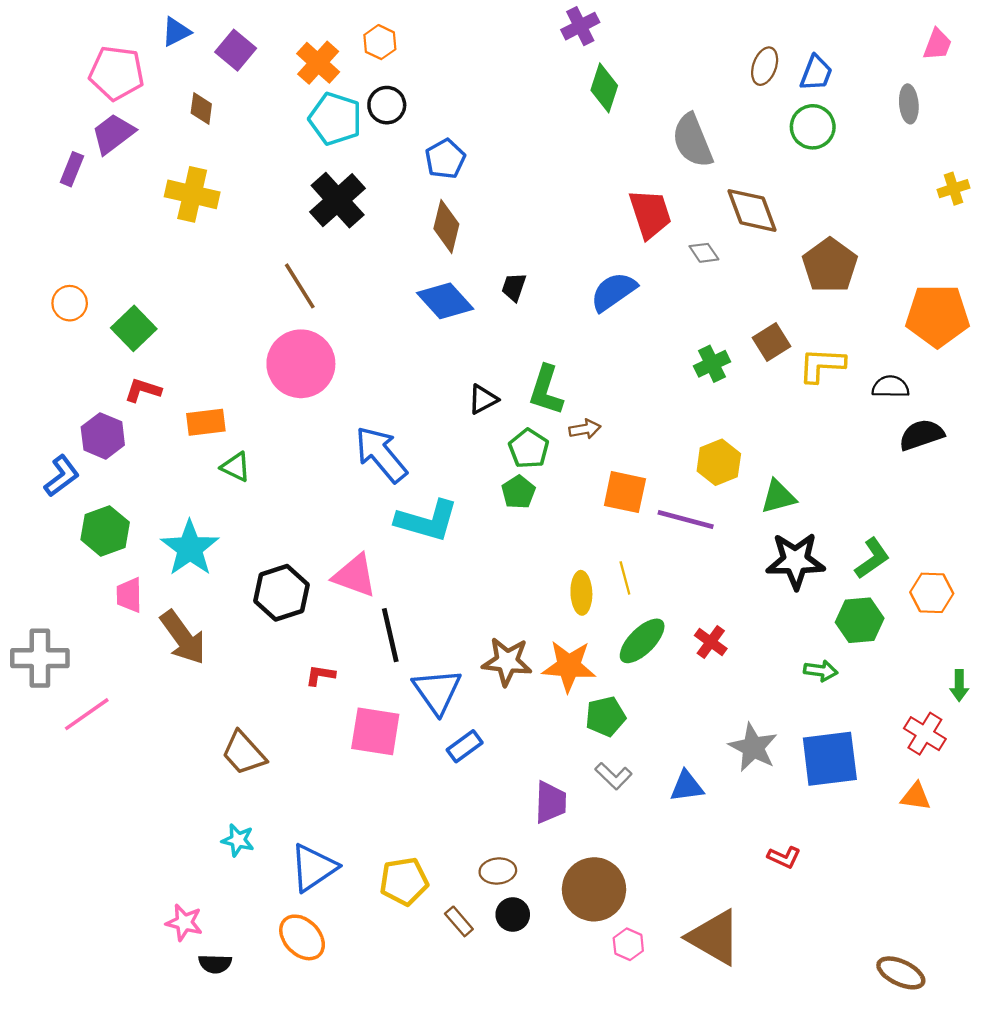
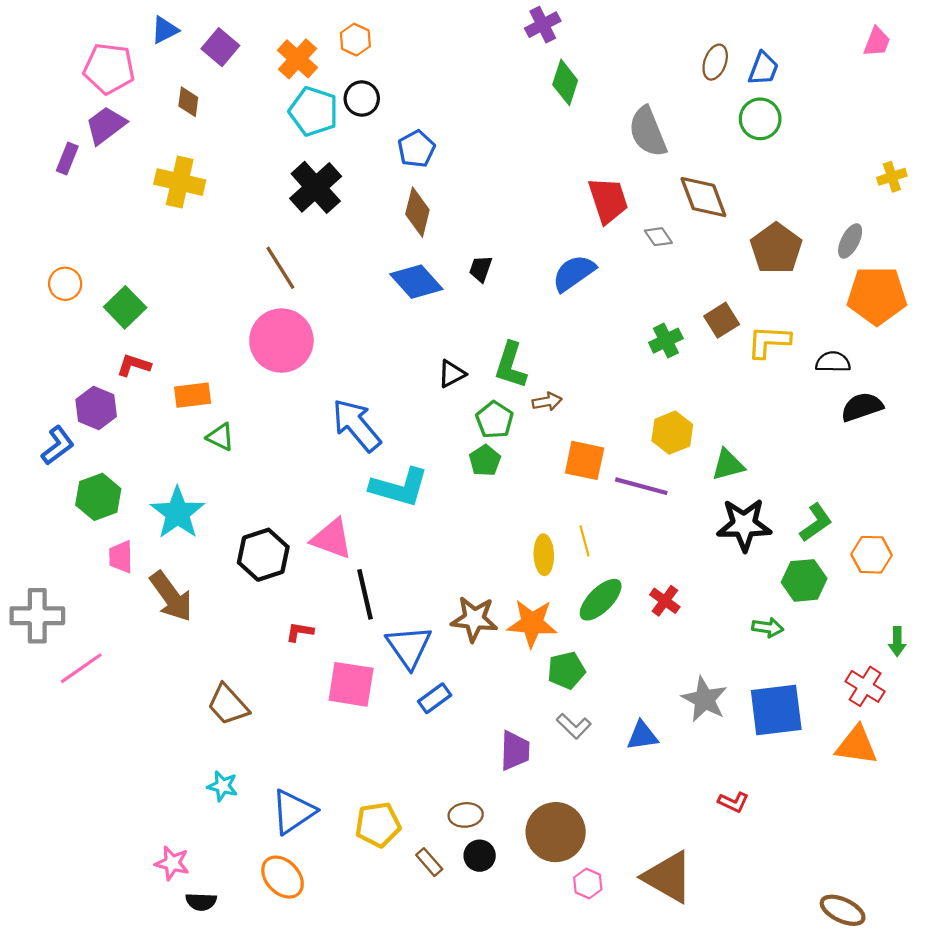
gray ellipse: (909, 104) -> (850, 241), moved, turned 32
orange triangle: (916, 797) -> (857, 745), size x1.5

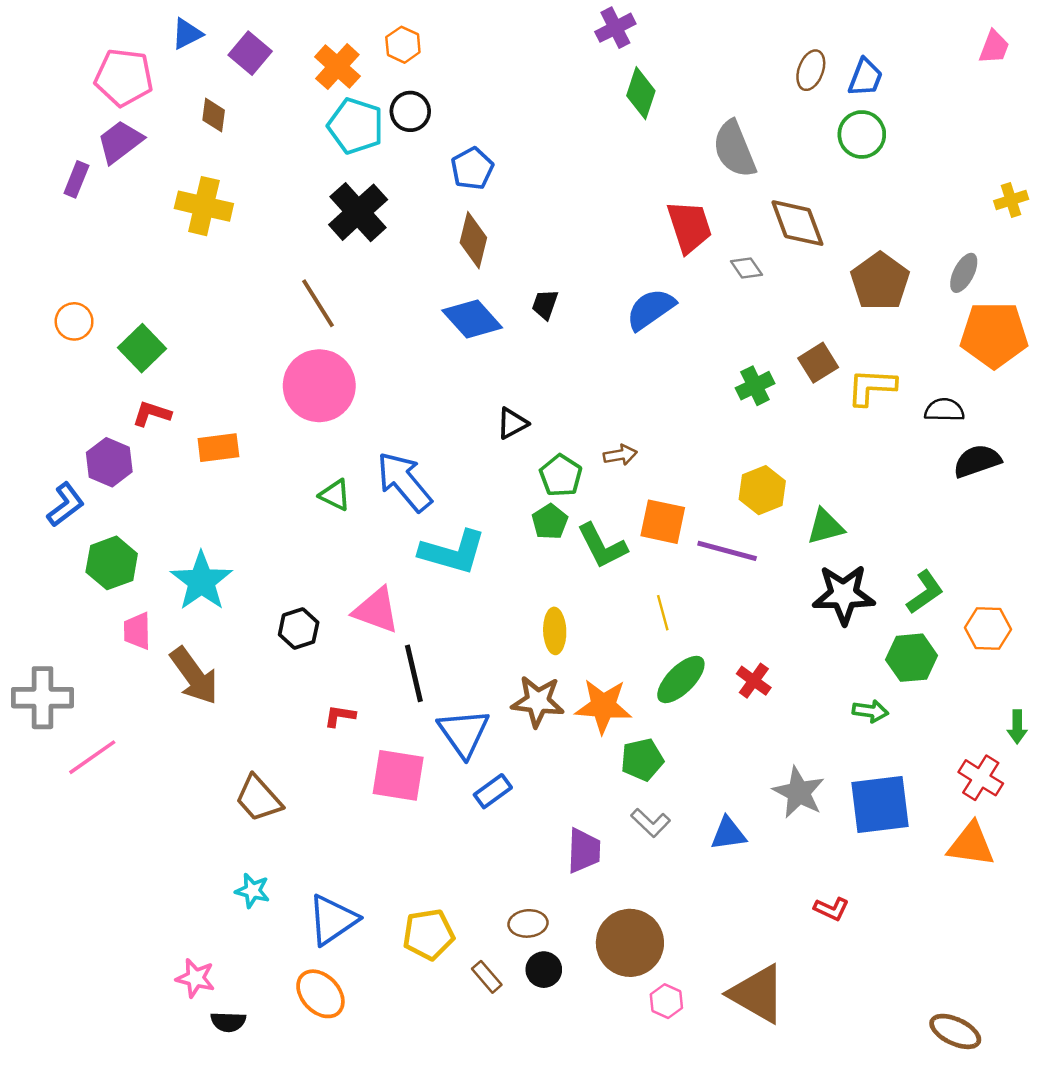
green L-shape: (511, 365) -> (602, 546), moved, turned -45
green triangle: (220, 437) -> (335, 495), moved
black hexagon: (263, 555) -> (299, 628), size x0.7
yellow ellipse: (544, 555) -> (555, 631), moved

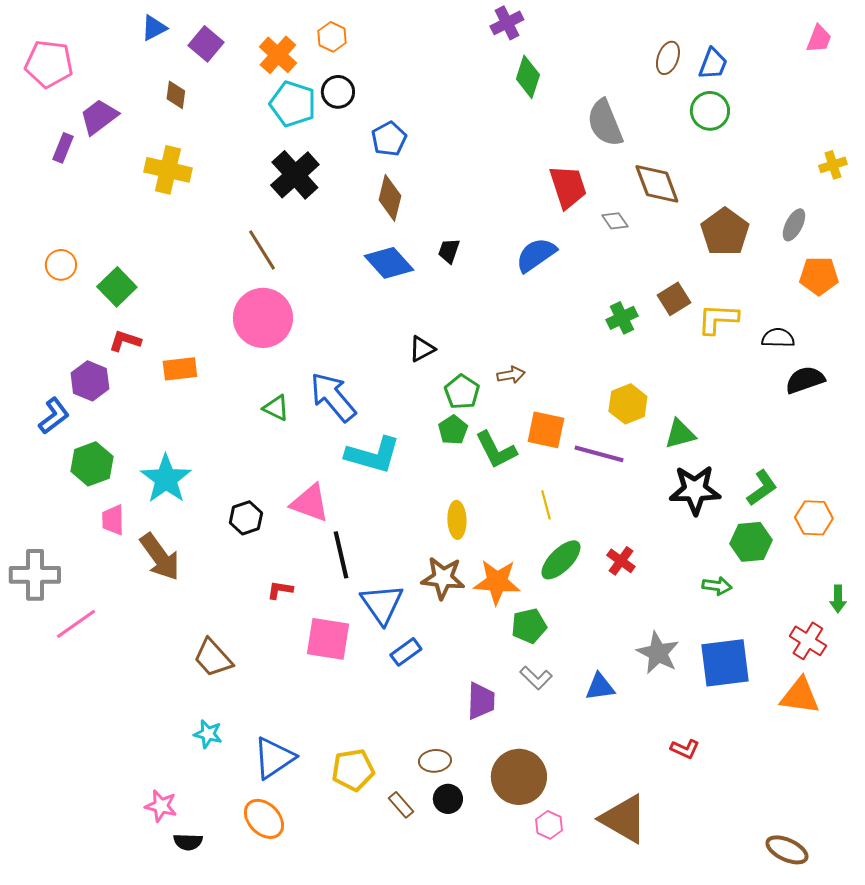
pink pentagon: (124, 77) -> (49, 64), moved
orange pentagon: (994, 335) -> (819, 276), size x0.7

